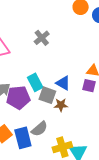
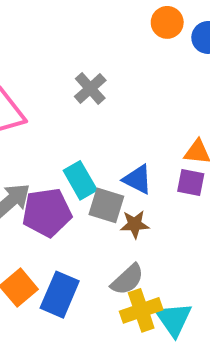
gray semicircle: (39, 129) -> (127, 279), moved
blue rectangle: (23, 138) -> (60, 295), turned 40

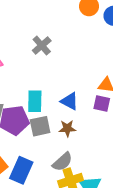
cyan rectangle: (80, 180) -> (35, 101), turned 30
gray square: (106, 205) -> (40, 126), moved, turned -30

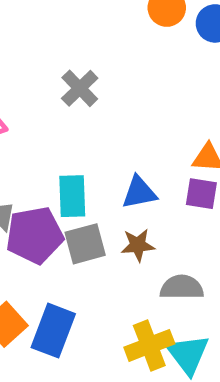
blue triangle: (70, 101) -> (139, 192), turned -36
gray semicircle: (62, 162) -> (182, 287), moved, turned -135

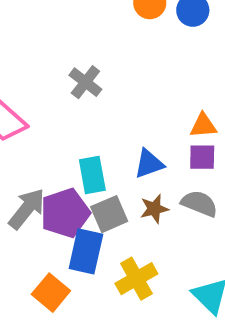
gray semicircle: (182, 287) -> (199, 204), moved, turned 30
blue rectangle: (53, 331) -> (86, 251), moved
yellow cross: (149, 345) -> (136, 279), moved

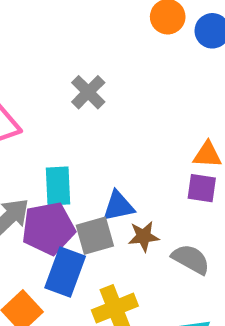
blue triangle: (149, 164) -> (118, 206), moved
cyan rectangle: (92, 175) -> (58, 186), moved
gray semicircle: (199, 204) -> (191, 259), moved

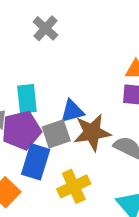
brown star: (144, 236) -> (92, 132), size x1.6

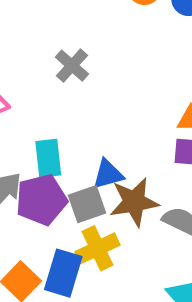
blue rectangle: (36, 162) -> (63, 273), moved
yellow cross: (74, 186) -> (98, 248), moved

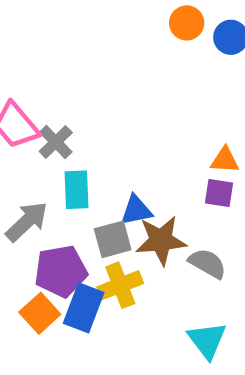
gray cross: (72, 66) -> (56, 142), moved
purple pentagon: (41, 200) -> (61, 271), moved

